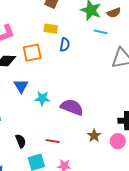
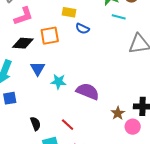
blue semicircle: (65, 45) -> (82, 29), turned 104
brown star: (94, 136) -> (118, 113), moved
red line: (53, 141) -> (68, 125), turned 32

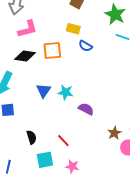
blue triangle: (38, 69) -> (43, 91), moved
cyan star: (58, 82) -> (66, 92), moved
purple semicircle: (88, 91) -> (86, 109), size x0.7

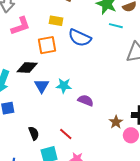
yellow rectangle: (73, 29) -> (56, 21), moved
blue semicircle: (86, 46) -> (80, 38), size x1.6
black diamond: (25, 56) -> (27, 68), moved

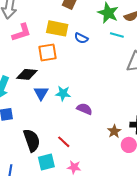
yellow rectangle: (56, 21) -> (57, 28), size x1.5
blue semicircle: (80, 38) -> (81, 38), moved, size x0.6
black semicircle: (34, 133) -> (32, 140), size x1.6

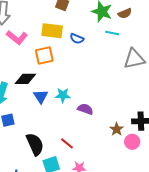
pink L-shape: (21, 33) -> (17, 37), turned 60

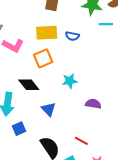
black diamond: (25, 79) -> (29, 85), turned 60
cyan star: (63, 95) -> (70, 81), moved
blue triangle: (41, 96) -> (49, 109), moved

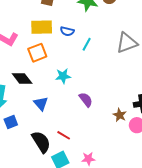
cyan line: (106, 24) -> (87, 44), moved, turned -64
purple semicircle: (93, 104) -> (86, 100), turned 42
red line: (81, 141) -> (64, 135), moved

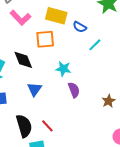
purple semicircle: (86, 100) -> (74, 90), moved
brown star: (120, 115) -> (109, 101), moved

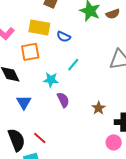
cyan line: (95, 45) -> (73, 65), moved

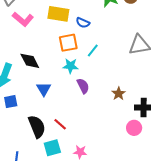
orange square: (30, 52) -> (68, 43), moved

